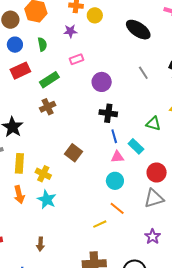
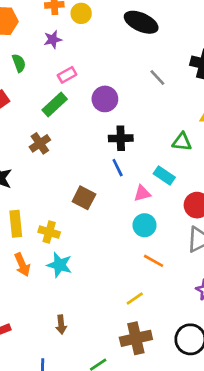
green rectangle: (49, 80) -> (55, 104), moved
blue line: (114, 136) -> (118, 168), moved
yellow line: (100, 224) -> (135, 299), moved

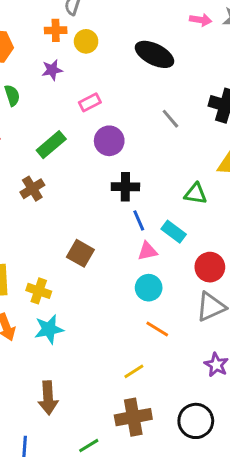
pink rectangle: (67, 75) -> (90, 102), moved
blue line: (118, 168) -> (139, 220), moved
cyan star: (59, 265) -> (49, 329), turned -30
brown arrow: (61, 325) -> (48, 398), size x1.5

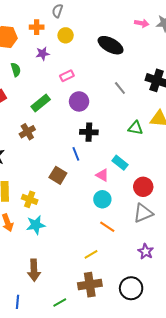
orange cross: (56, 30) -> (37, 27), moved
green triangle: (195, 194) -> (135, 128), moved
blue line: (139, 220) -> (76, 154), moved
pink triangle: (148, 251) -> (102, 175), turned 40

